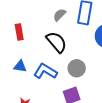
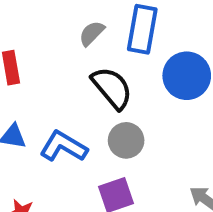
black semicircle: (56, 42) -> (112, 88), moved

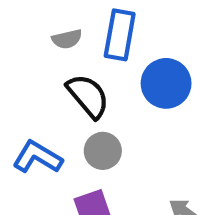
gray semicircle: (92, 33) -> (67, 39), turned -148

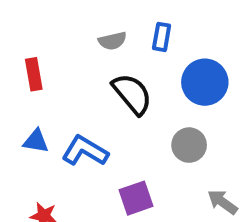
blue rectangle: (120, 35) -> (162, 37), size x0.6
gray circle: (103, 151) -> (189, 145), moved

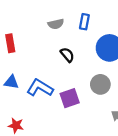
black semicircle: (132, 94) -> (67, 55), size x0.6
purple square: (136, 198) -> (70, 98), moved

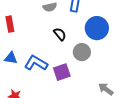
gray circle: (100, 84) -> (82, 52), moved

